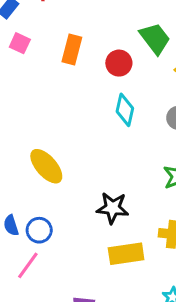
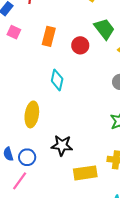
cyan diamond: (125, 110) -> (57, 80), moved
yellow ellipse: (46, 166) -> (32, 114), turned 50
black star: (113, 208) -> (62, 145), moved

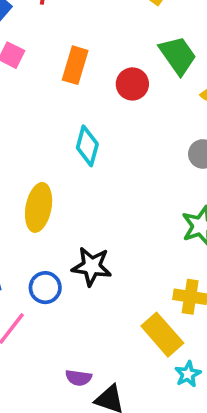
blue circle: (27, 157) -> (45, 288), moved
yellow rectangle: (85, 173) -> (162, 335), moved, turned 55

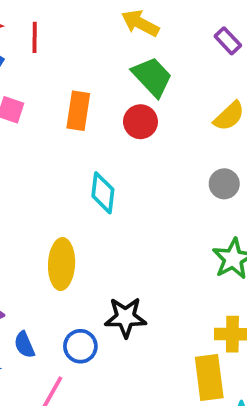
green trapezoid: (178, 55) -> (152, 77), moved
yellow rectangle: (162, 335) -> (209, 378), turned 42

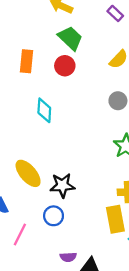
yellow ellipse: (62, 264) -> (28, 173), moved, turned -40
blue circle: (80, 346) -> (54, 216), moved

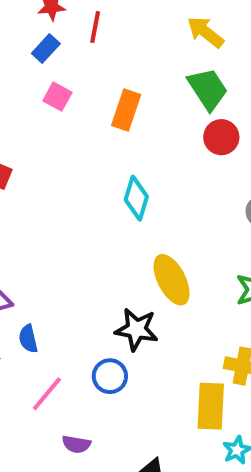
red circle: (65, 66) -> (221, 137), moved
yellow ellipse: (28, 173) -> (172, 280), moved
purple semicircle: (68, 257) -> (76, 444), moved

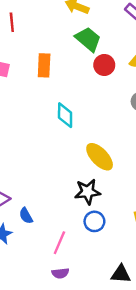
blue circle: (110, 376) -> (94, 221), moved
pink line: (47, 394) -> (59, 243), moved
purple semicircle: (76, 444) -> (60, 273), moved

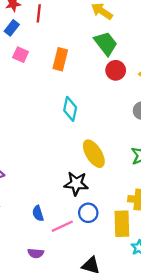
blue semicircle: (26, 216) -> (38, 213), moved
blue circle: (94, 221) -> (88, 213), moved
pink line: (59, 243) -> (62, 226), moved, turned 30

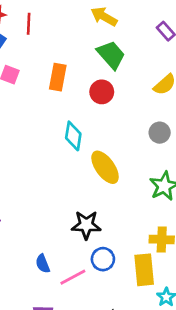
red circle: (116, 70) -> (102, 92), moved
yellow ellipse: (94, 154) -> (105, 167), moved

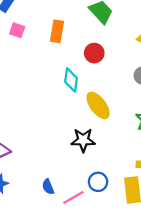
red circle: (102, 92) -> (94, 53), moved
black star: (86, 225) -> (83, 140), moved

